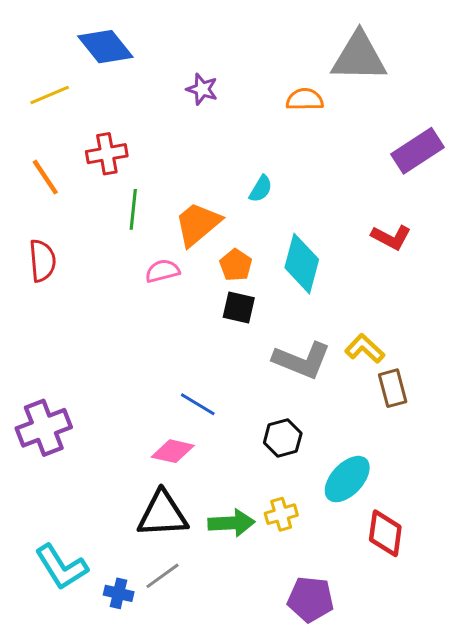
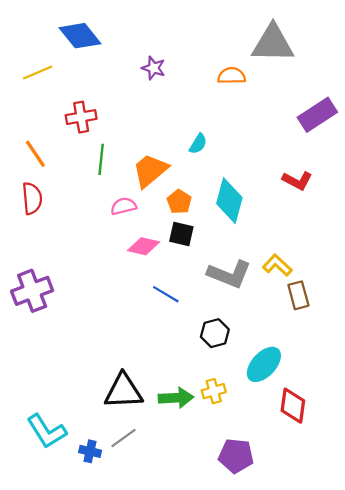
orange line: (45, 177) -> (35, 154), moved
blue line: (198, 404) -> (166, 294), moved
purple cross: (44, 428) -> (32, 291), moved
pink diamond: (173, 451) -> (144, 246), moved

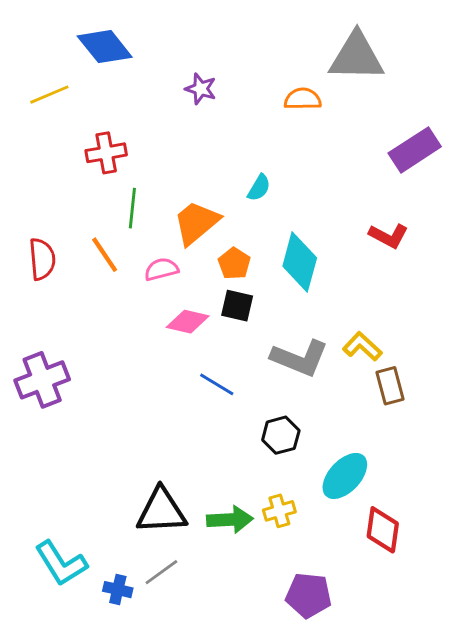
orange line: (35, 154) -> (105, 255), moved

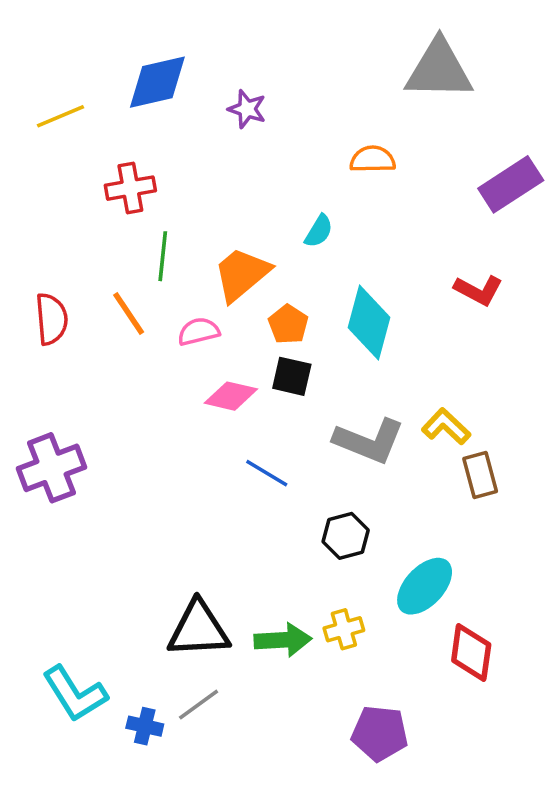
blue diamond: (105, 47) -> (157, 82), moved, turned -64
orange semicircle: (303, 99) -> (373, 159), moved

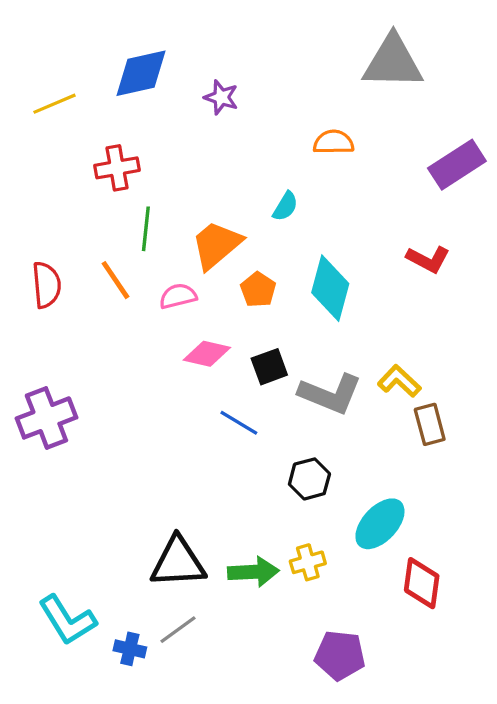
black square: (292, 376) -> (269, 367), moved, turned -33

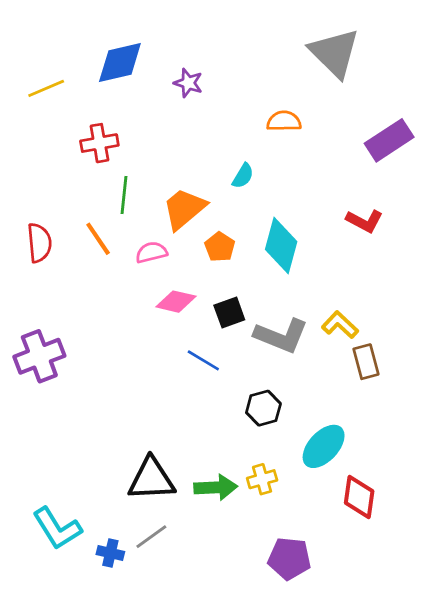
gray triangle: (393, 62) -> (334, 53), turned 44

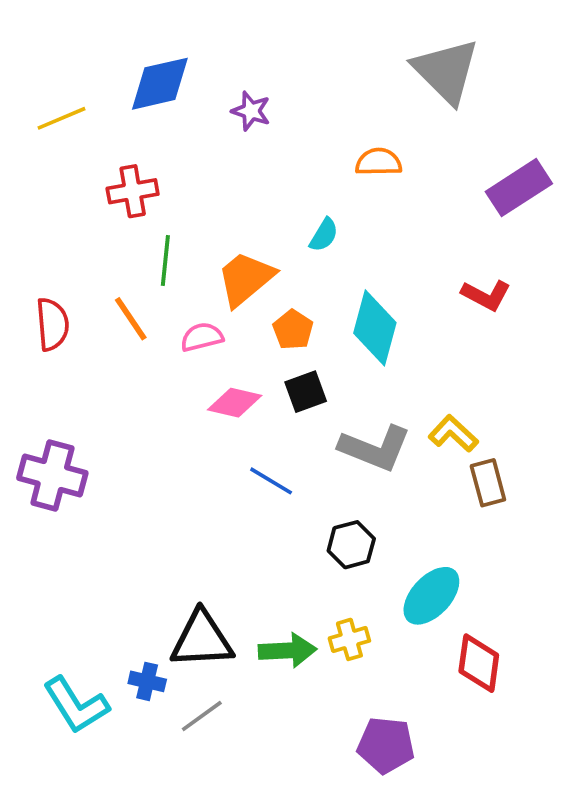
black square: (229, 313) -> (306, 392), moved
purple cross: (39, 356) -> (52, 475), turned 36
blue cross: (110, 553) -> (147, 681), moved

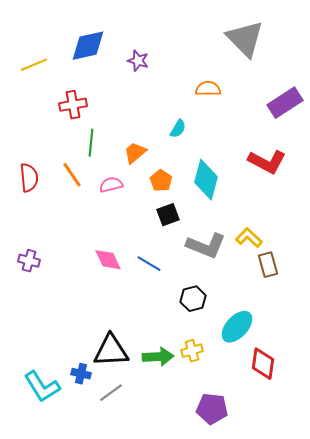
orange trapezoid: (246, 279) -> (135, 153), size x0.7
red L-shape: (486, 295) -> (267, 162), size x1.4
pink diamond: (235, 403) -> (108, 260), moved, turned 52
purple cross: (52, 475) -> (29, 261), size x0.6

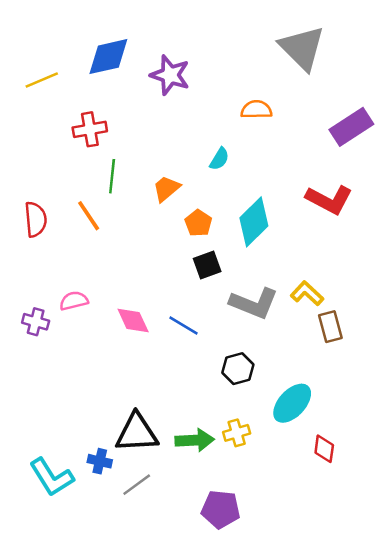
purple star: (138, 61) -> (170, 75), size x1.5
cyan diamond: (206, 180) -> (254, 222), turned 30
pink semicircle: (111, 185) -> (74, 301), moved
red diamond: (263, 364) -> (324, 449), size x0.7
purple pentagon: (212, 409) -> (221, 509), moved

